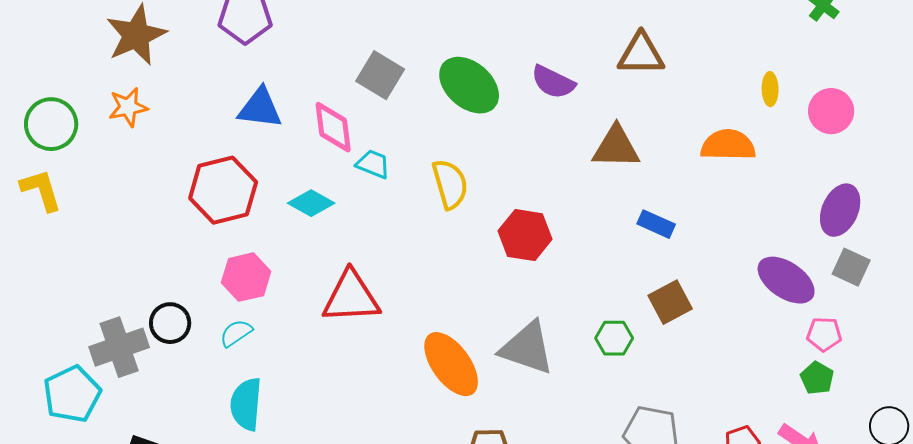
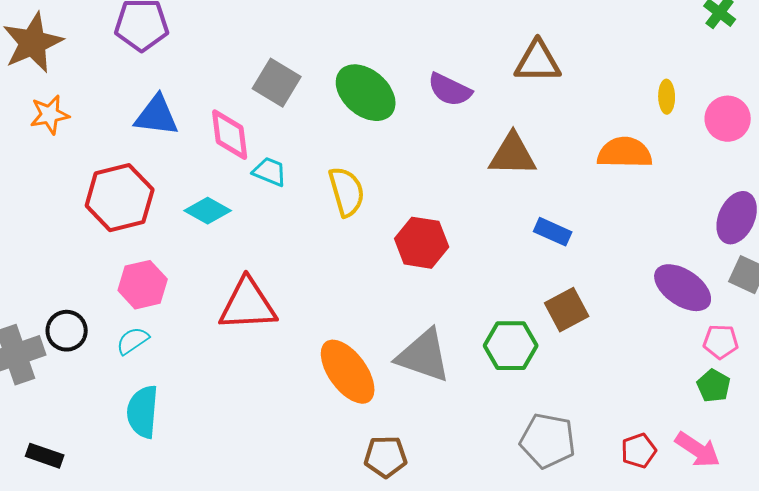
orange star: (128, 107) -> (50, 115), moved
green hexagon: (614, 338) -> (511, 346), size x1.4

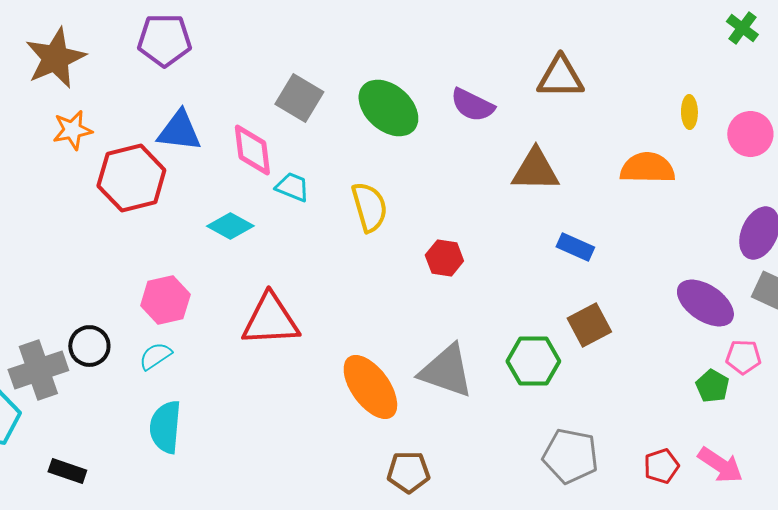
red hexagon: (120, 198) -> (131, 178), moved
red hexagon: (422, 243) -> (444, 258), size x0.7
green pentagon: (714, 386) -> (712, 386), moved

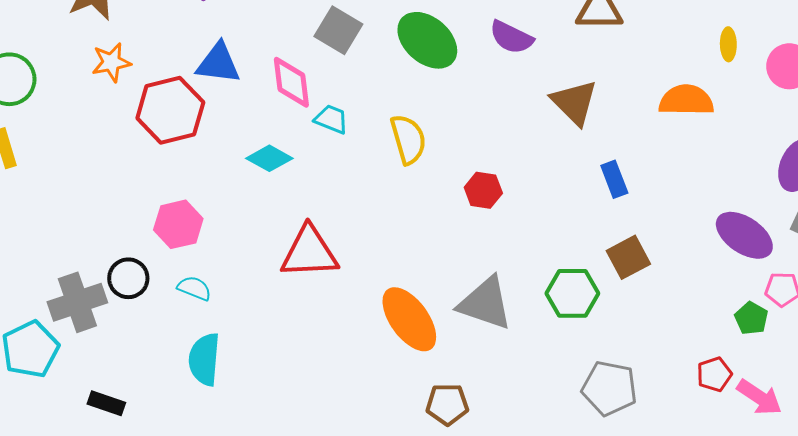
brown triangle: (535, 170) -> (574, 102), turned 44
blue rectangle: (575, 247) -> (614, 179), turned 45
pink hexagon: (165, 300) -> (178, 224), moved
cyan semicircle: (155, 356) -> (194, 288), turned 56
red pentagon: (661, 466) -> (714, 374), moved

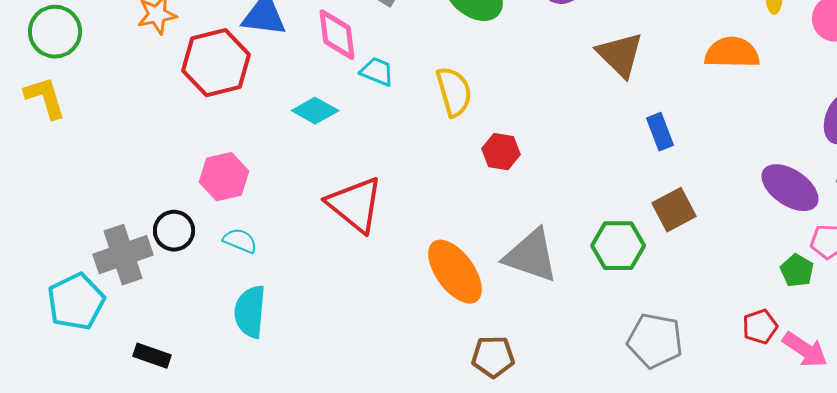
red hexagon: (483, 190) -> (501, 152), moved
red triangle: (309, 252) -> (355, 205), turned 42

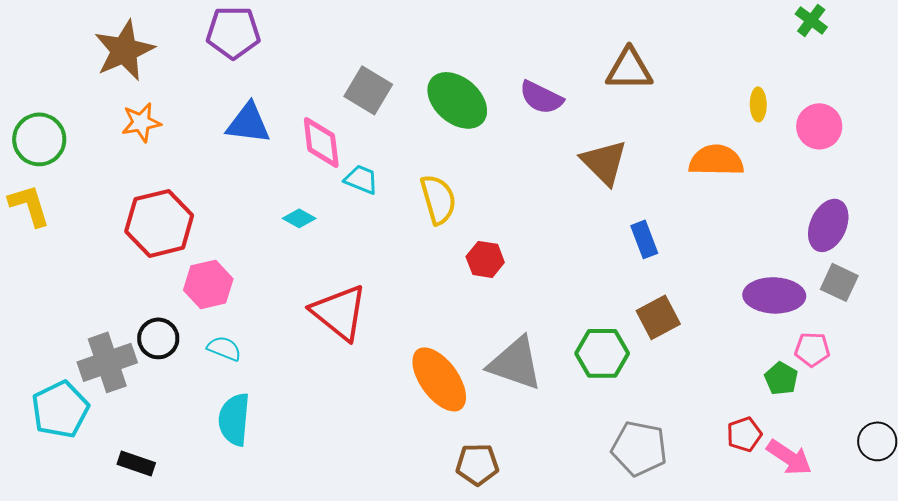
red hexagon: (216, 63) -> (159, 223), moved
cyan diamond: (315, 111) -> (299, 218), size x0.7
purple ellipse: (790, 188) -> (774, 295), turned -32

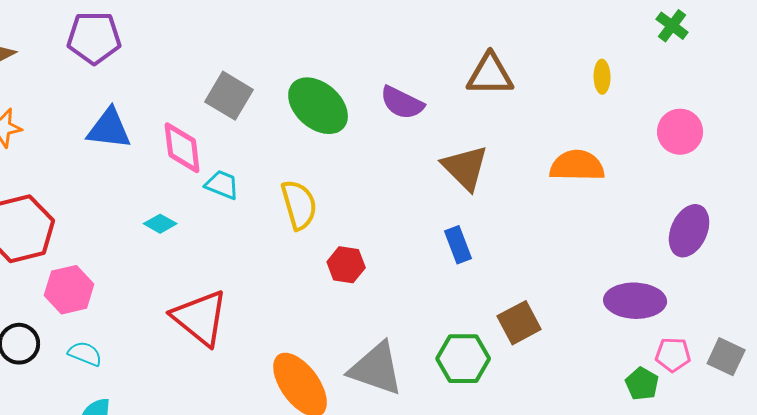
yellow ellipse: (758, 104) -> (602, 77), moved
blue rectangle: (644, 239) -> (458, 245), moved
gray square: (839, 282) -> (726, 357), moved

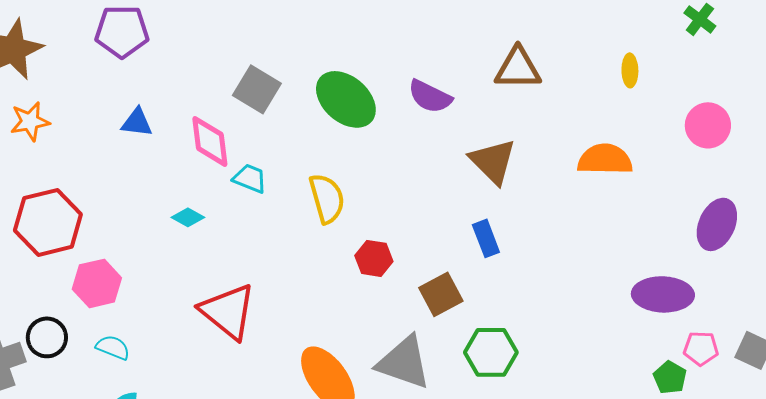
blue triangle: (109, 129) -> (137, 122), size x0.7
brown square: (519, 323) -> (441, 294), moved

